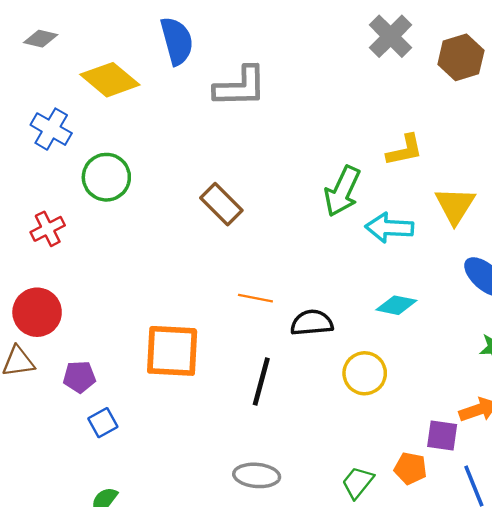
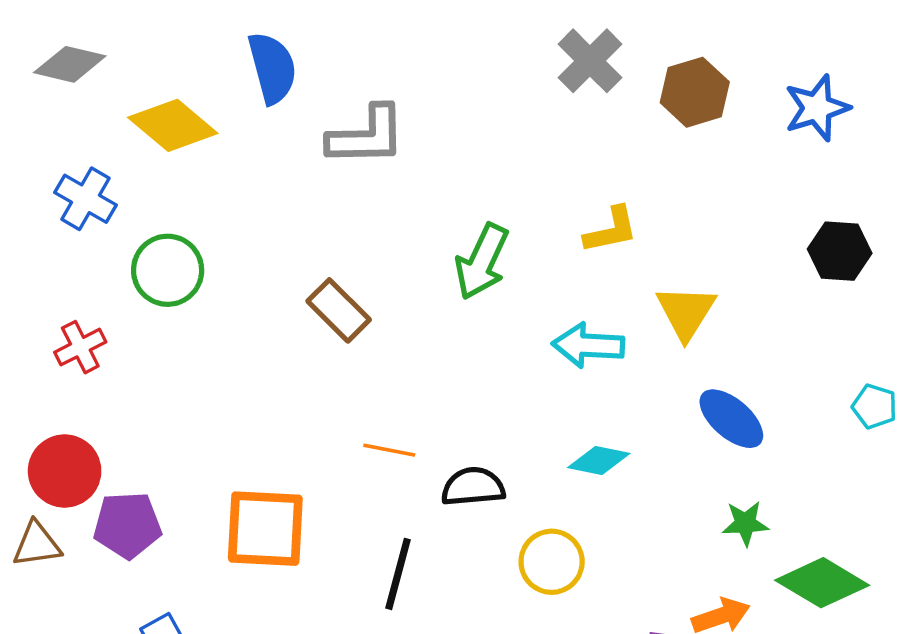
gray diamond: (41, 39) -> (70, 64), size x1.4
green arrow: (342, 191) -> (482, 262), moved
purple pentagon: (79, 377) -> (127, 525), moved, size x1.4

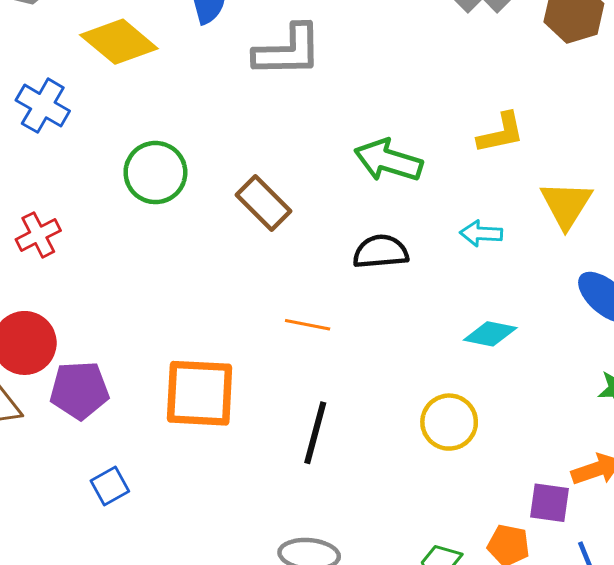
green arrow: (482, 262) -> (388, 160), turned 82
green circle: (168, 270) -> (155, 173), moved
cyan arrow: (588, 345) -> (481, 233), size x0.7
black semicircle: (473, 487) -> (381, 252), moved

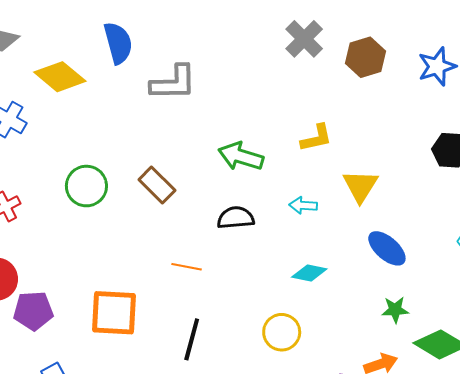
green circle: (155, 173) -> (86, 186), moved

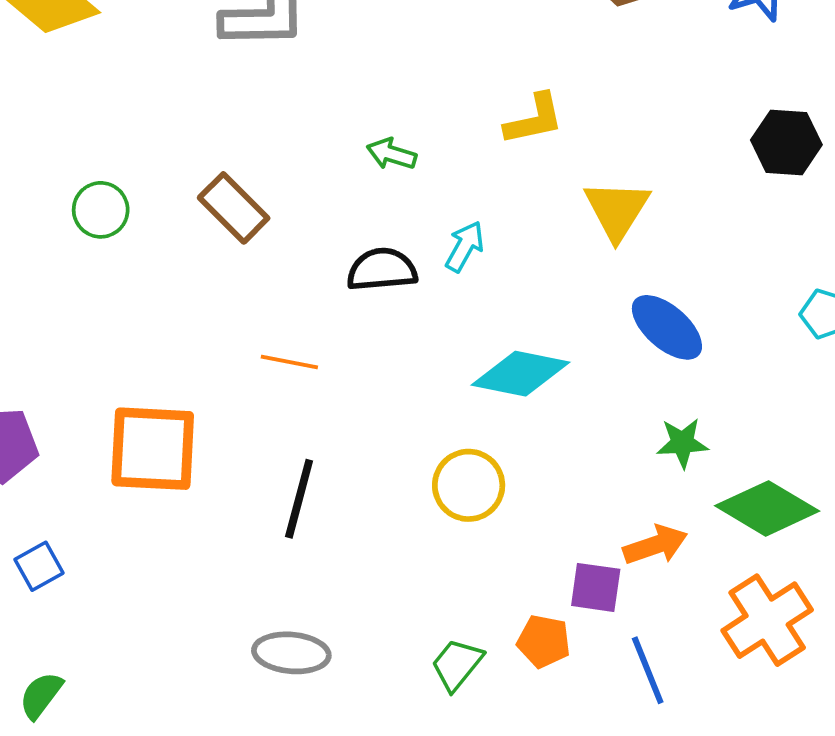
green arrow: (241, 156) -> (392, 154), size x0.6
green circle: (86, 186) -> (101, 210), size x0.7
cyan arrow: (303, 205) -> (465, 246), moved, turned 116
cyan diamond: (309, 273) -> (521, 374), size x1.4

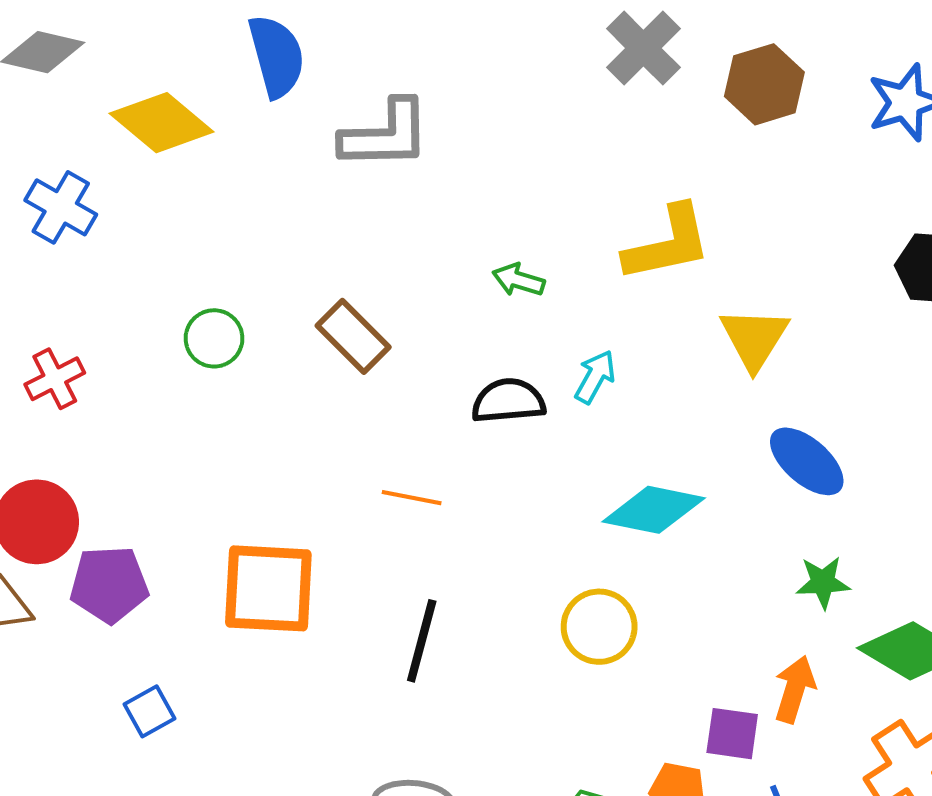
yellow L-shape: (534, 119) -> (668, 244), size x1.4
orange arrow: (655, 545) -> (795, 689), turned -54

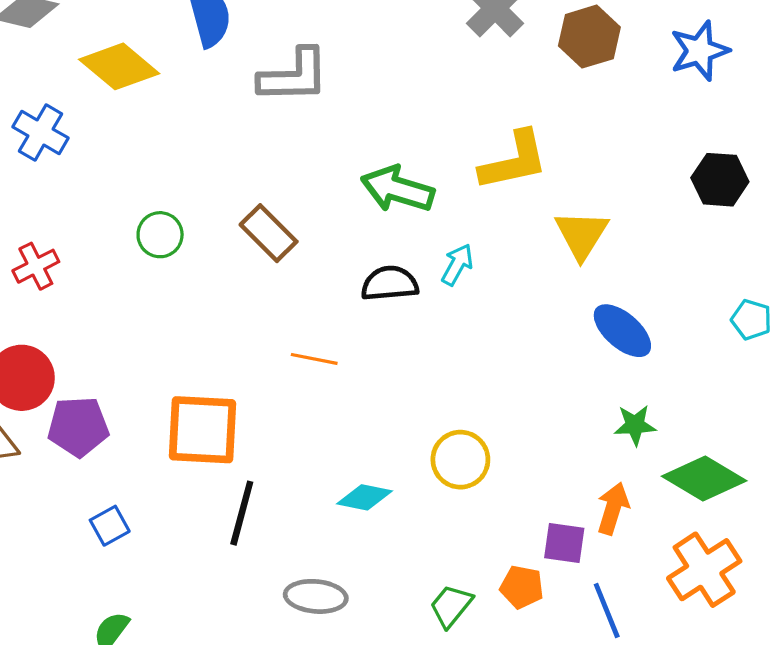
green arrow: (518, 280) -> (398, 189), size x1.8
cyan diamond: (654, 510) -> (364, 497), moved, size x0.7
black line: (422, 641) -> (242, 513), moved

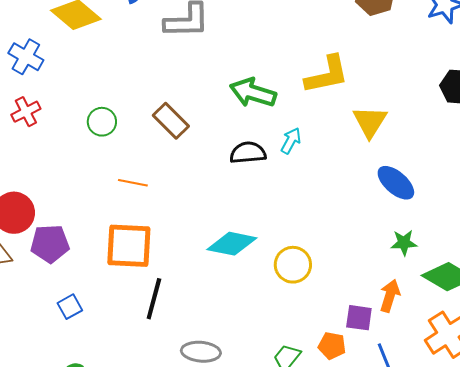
red cross: (36, 266) -> (26, 112), moved
orange line: (314, 359) -> (133, 183), moved
cyan diamond: (364, 497) -> (232, 244), moved, size x1.4

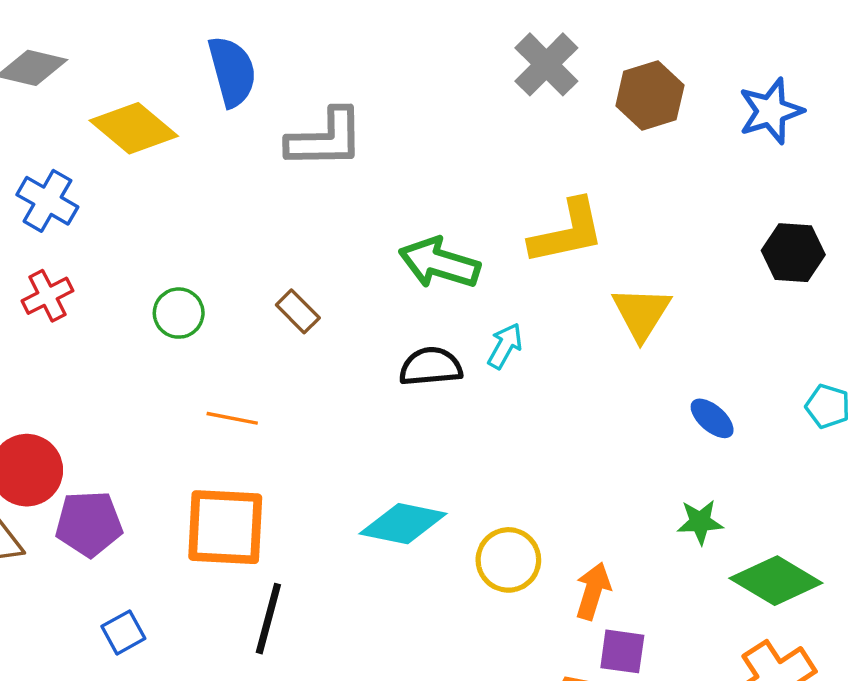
brown rectangle: (171, 121) -> (298, 311), size x0.7
blue ellipse: (396, 183) -> (712, 418), moved, size x0.7
orange arrow: (390, 296) -> (593, 591), moved

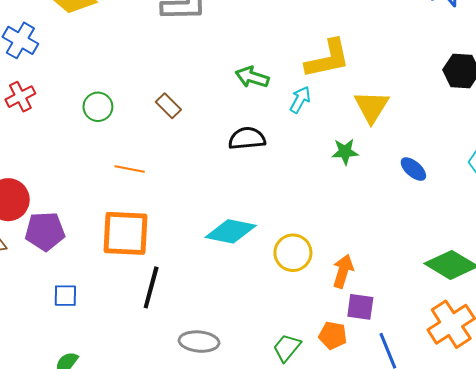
green arrow: (439, 263) -> (252, 77), size x0.7
cyan arrow: (505, 346) -> (300, 100), moved
green star: (700, 522) -> (345, 152), moved
blue square: (123, 632) -> (65, 296), turned 30

